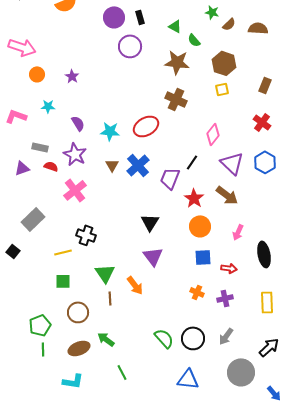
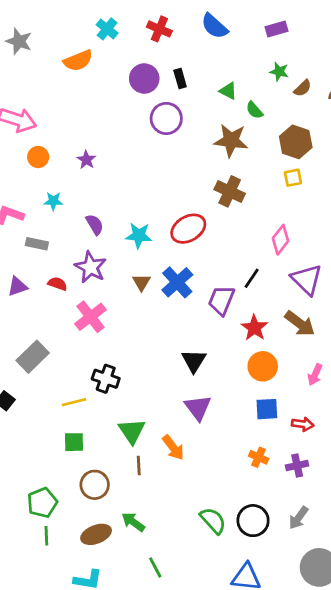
gray rectangle: (40, 147) -> (37, 244), moved

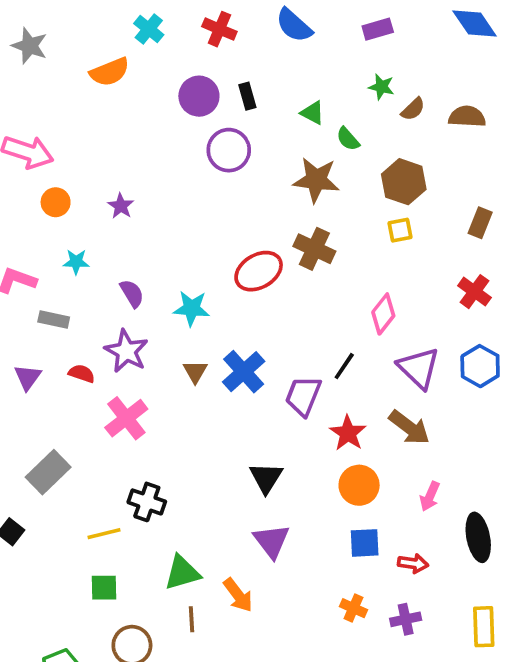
red ellipse: (188, 229) -> (259, 271), moved
purple triangle: (18, 286) -> (28, 377), turned -35
green triangle: (132, 431) -> (182, 573), turned 48

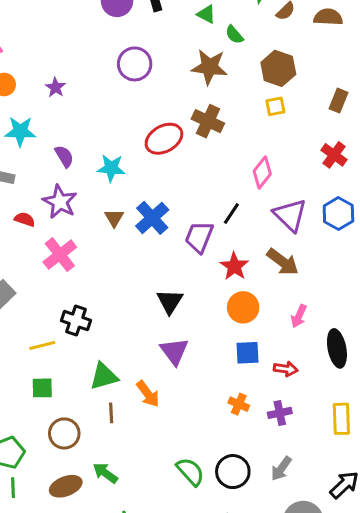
purple circle: (229, 150) -> (135, 64), moved
cyan star: (76, 262) -> (20, 131), size x1.5

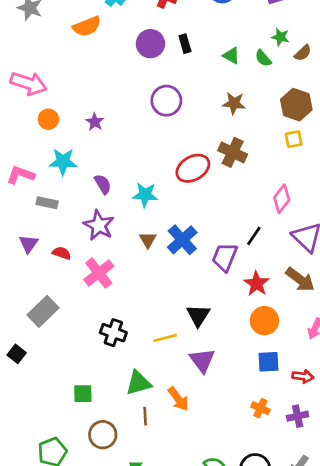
green semicircle: (234, 35) -> (263, 58), moved
brown star: (209, 67) -> (234, 103), size x0.7
red semicircle: (25, 219) -> (62, 253), moved
yellow line: (42, 345) -> (165, 338), moved

